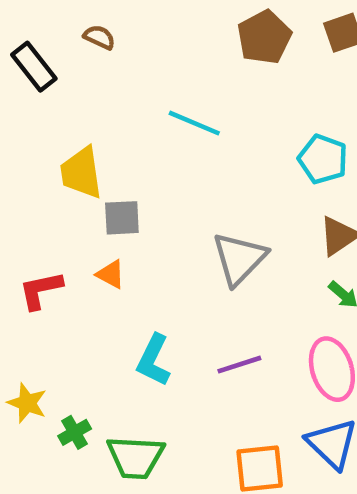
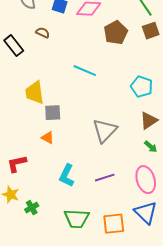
red L-shape: (41, 290) -> (17, 164), moved
green trapezoid: (135, 457) -> (77, 219), moved

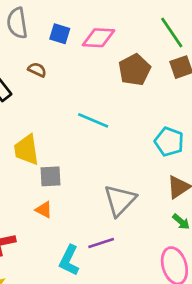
purple line: (105, 178) -> (101, 243), moved

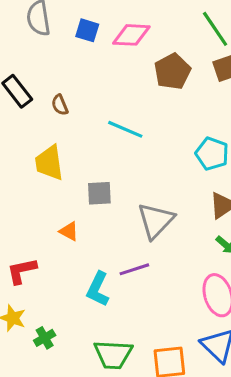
brown semicircle: (37, 70) -> (60, 105), moved, turned -138
gray square: (50, 176) -> (99, 193), moved

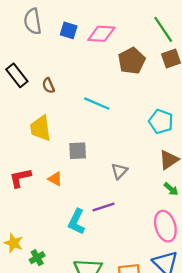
gray triangle: (156, 221) -> (119, 171), size x0.6
red L-shape: (22, 271) -> (20, 178), moved

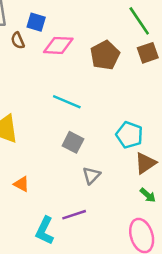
pink diamond: (101, 34) -> (58, 45), moved
brown semicircle: (48, 86) -> (18, 41), moved
cyan pentagon: (161, 122) -> (129, 135), moved
gray square: (78, 151) -> (73, 142), moved, turned 30

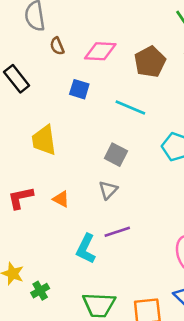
blue square: (36, 22) -> (79, 89), moved
cyan line: (67, 102) -> (130, 108), moved
gray triangle: (91, 175) -> (108, 190), moved

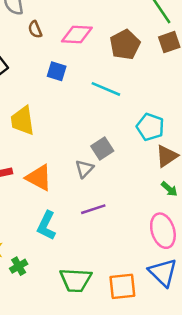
gray square: (116, 155) -> (102, 148), moved, turned 30
orange triangle: (61, 199) -> (39, 178), size x1.6
cyan L-shape: (86, 249) -> (46, 226), moved

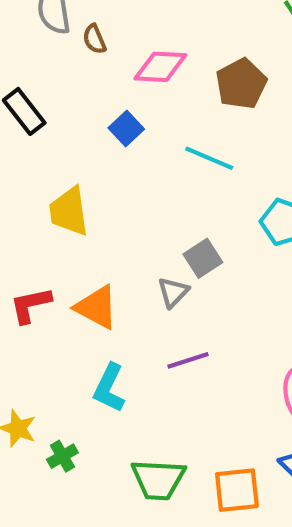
brown semicircle: (35, 29) -> (94, 39), moved
blue square: (57, 71) -> (126, 128), turned 30

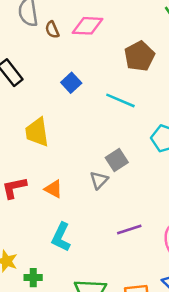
pink diamond: (160, 67) -> (88, 26), moved
orange triangle: (97, 307) -> (53, 189), size x0.7
purple line: (188, 360) -> (129, 229), moved
green cross: (62, 456) -> (33, 278), turned 30

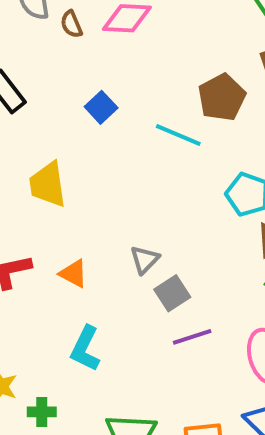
brown pentagon: (139, 56) -> (222, 97), moved
gray square: (117, 160) -> (172, 293), moved

